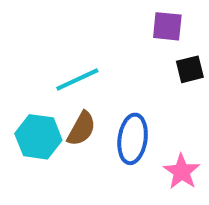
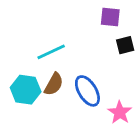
blue ellipse: (133, 139) -> (87, 91), turned -40

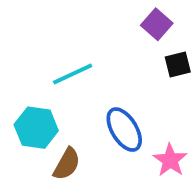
purple square: (110, 17) -> (157, 24), turned 35
brown semicircle: (54, 84) -> (67, 164), moved

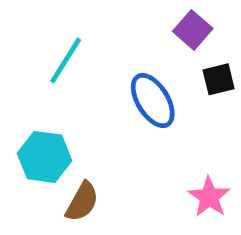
cyan line: (73, 74) -> (66, 61), moved, turned -33
blue ellipse: (124, 130) -> (153, 101), moved

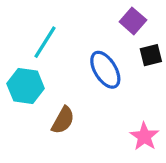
cyan hexagon: (45, 157) -> (26, 86), moved
brown semicircle: (82, 202) -> (63, 120), moved

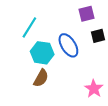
purple square: (133, 21) -> (86, 14), turned 35
cyan hexagon: (26, 86) -> (42, 53), moved

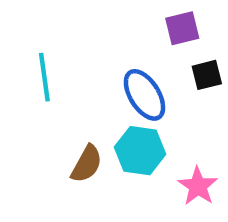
cyan line: (29, 27) -> (44, 77), moved, turned -40
cyan hexagon: (42, 53) -> (140, 151), moved

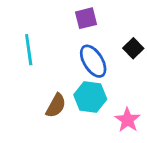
purple square: (182, 28) -> (86, 18), moved
black square: (207, 75) -> (133, 48), turned -30

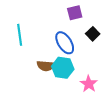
purple square: (86, 18) -> (75, 13), moved
brown semicircle: (56, 106) -> (46, 66), moved, turned 66

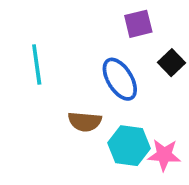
cyan hexagon: (63, 68) -> (129, 146), moved
pink star: (89, 84) -> (164, 155), turned -30

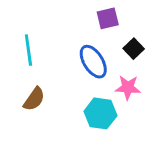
brown semicircle: (85, 122) -> (34, 99), moved, turned -60
pink star: (164, 155) -> (128, 88), moved

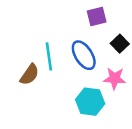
cyan line: (28, 50) -> (49, 56), moved
brown semicircle: (34, 99) -> (29, 75), moved

